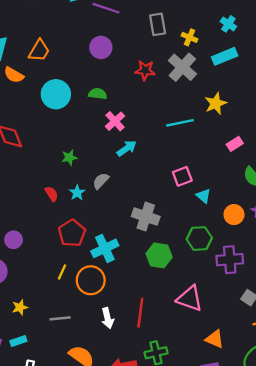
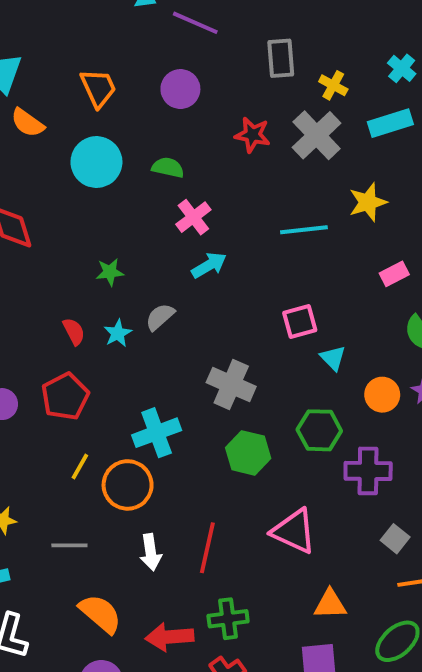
orange trapezoid: (39, 51) -> (98, 88), moved, turned -60
red pentagon: (72, 233) -> (65, 396), moved
orange triangle: (215, 339) -> (330, 604), turned -30

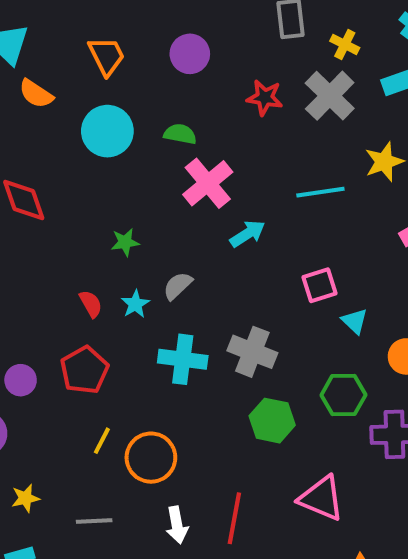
pink cross: (193, 217) -> (208, 183), size x1.4
cyan arrow: (209, 265) -> (248, 234), moved
cyan cross: (157, 433) -> (183, 359), moved, turned 30

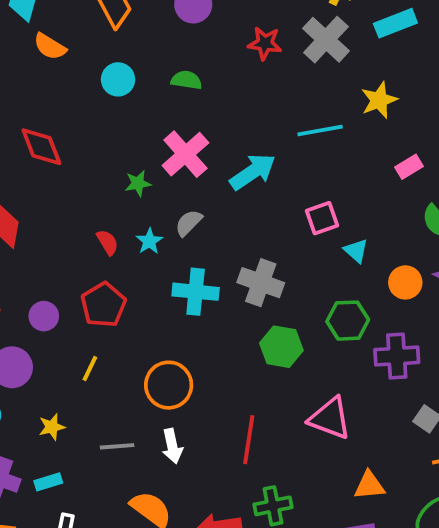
cyan circle: (107, 131) -> (118, 79), size x0.7
pink cross: (208, 183) -> (185, 154), moved
cyan arrow: (248, 234) -> (253, 172), size x1.4
yellow line: (102, 441) -> (90, 369), moved
white arrow: (177, 525) -> (172, 446), moved

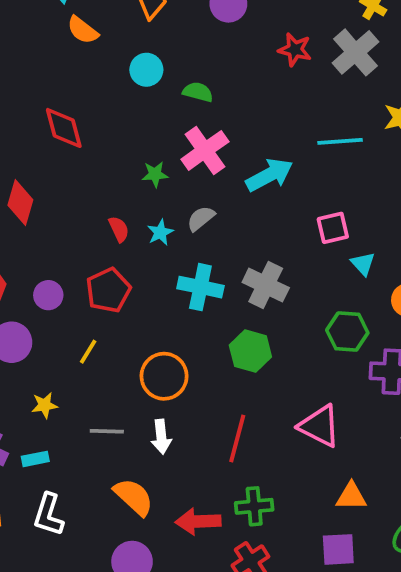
green semicircle: (186, 80) -> (198, 92), moved
green hexagon: (281, 347) -> (250, 351), moved

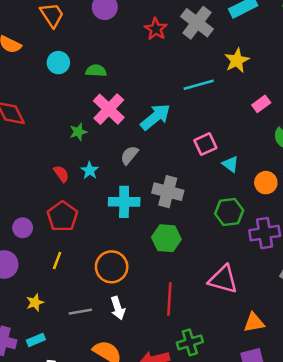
red star: (295, 50) -> (156, 29), turned 30
gray semicircle: (201, 218) -> (129, 155), moved

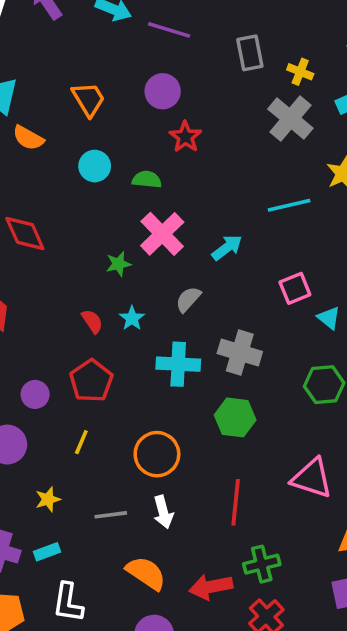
red star: (156, 29) -> (185, 137), moved
cyan arrow: (155, 117) -> (227, 248), size x0.7

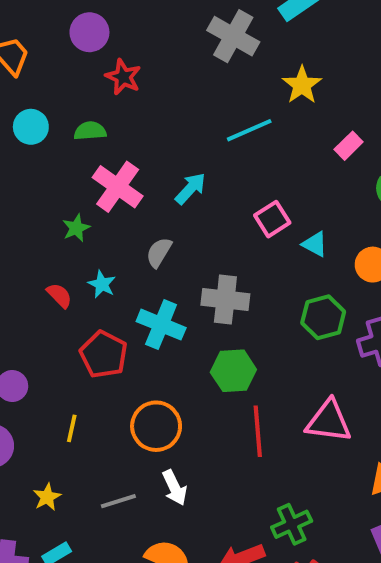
cyan cross: (178, 364) -> (161, 325), turned 30
red pentagon: (91, 381) -> (104, 354), moved
red line: (236, 502) -> (258, 431), moved

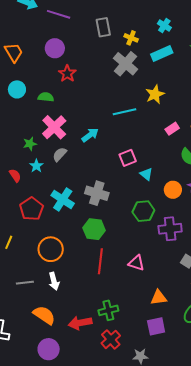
gray semicircle: (159, 252) -> (60, 154), moved
cyan star: (102, 284) -> (36, 166), moved
pink triangle: (329, 421) -> (136, 263), size x0.7

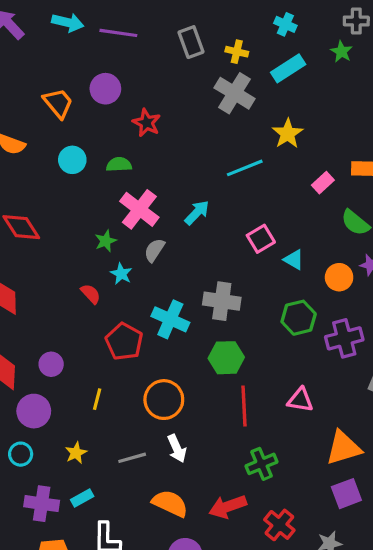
purple circle: (55, 48) -> (105, 89), moved
orange triangle: (159, 297) -> (343, 448), size x1.4
green cross: (108, 310) -> (261, 464), moved

